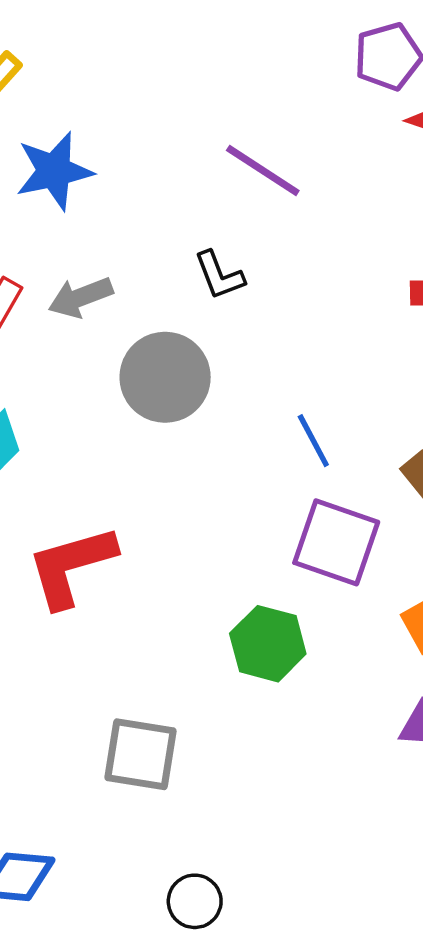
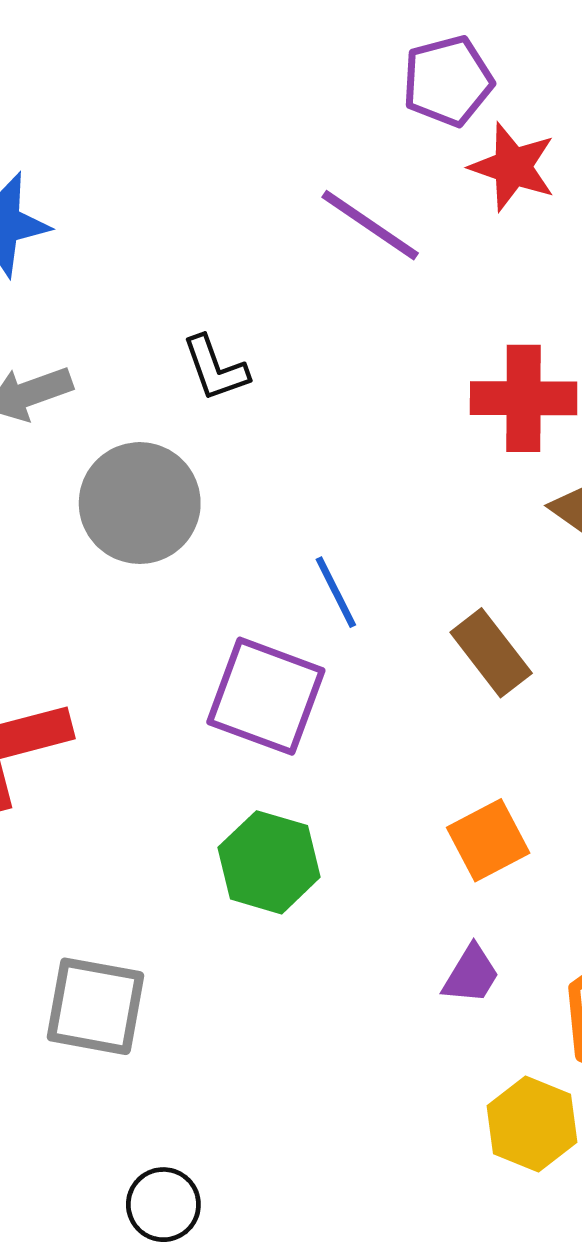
purple line: (263, 170) -> (370, 225), moved
purple square: (336, 542) -> (266, 696), moved

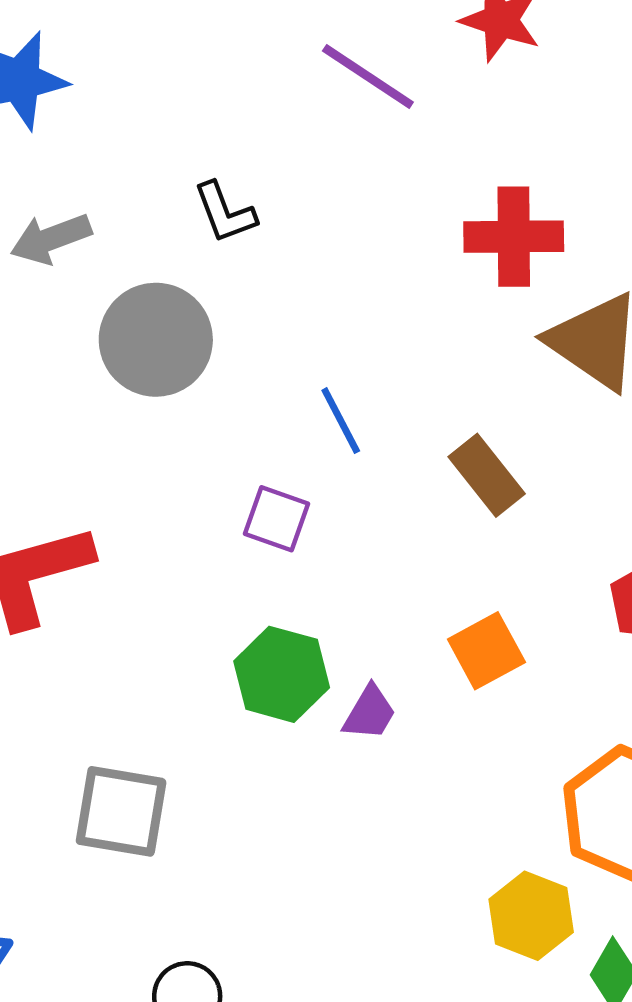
purple square: (266, 696) -> (276, 519), size x0.6
purple trapezoid: (471, 975) -> (370, 713), moved

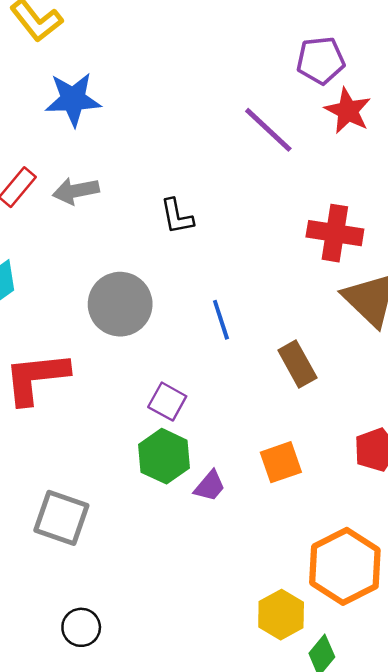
black L-shape: (225, 213) -> (177, 216), moved
gray circle: (156, 340) -> (120, 304), moved
purple square: (276, 519) -> (167, 402), moved

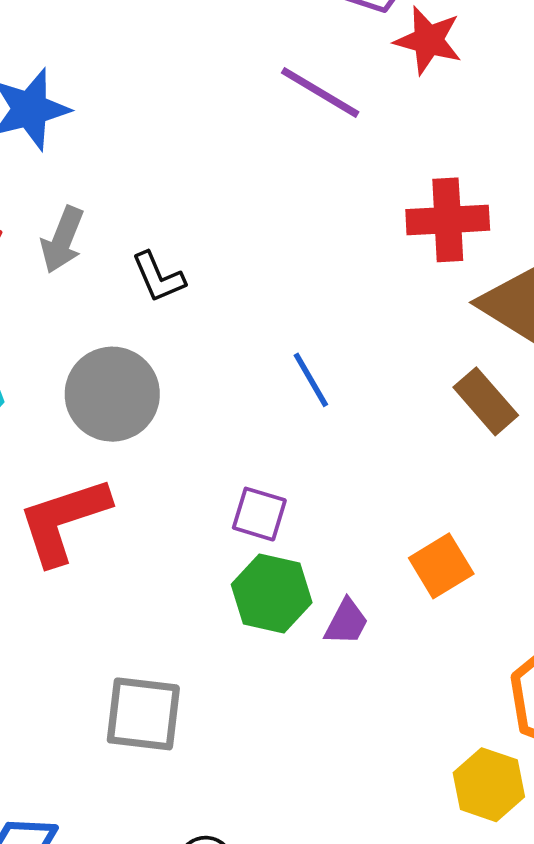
gray arrow: (76, 191) -> (62, 240), turned -45
black L-shape: (177, 216) -> (158, 277), moved
gray circle: (120, 304) -> (112, 394), moved
brown rectangle: (297, 364) -> (486, 401), moved

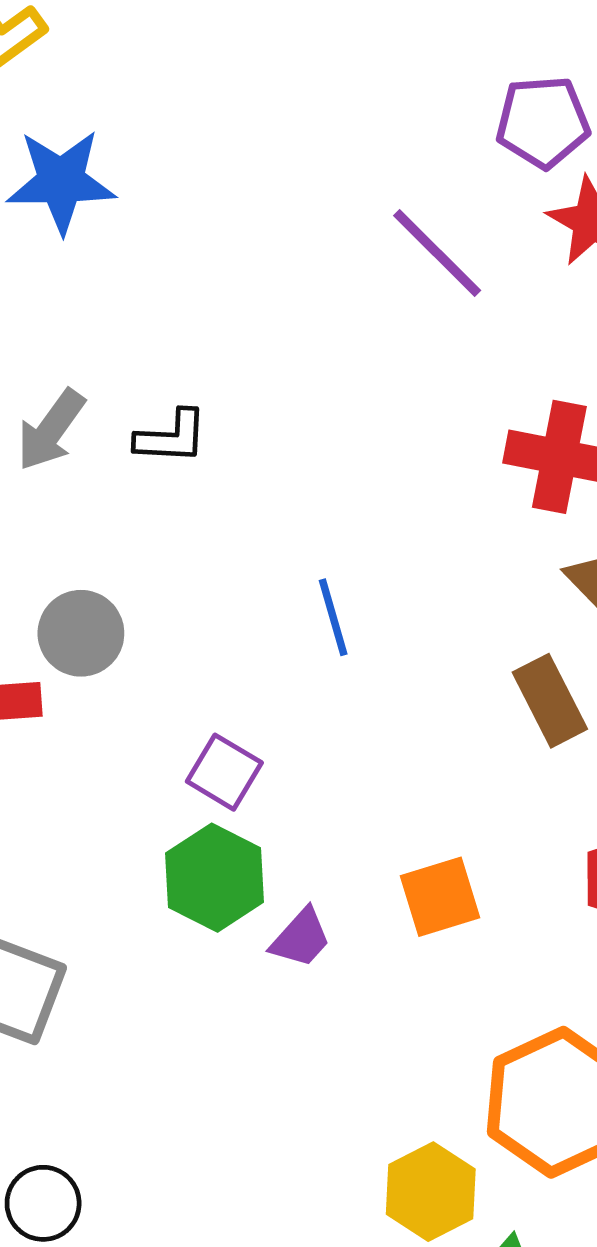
gray arrow: (62, 240) -> (51, 430), moved
black L-shape: (158, 277) -> (171, 437), turned -78
gray circle: (112, 394) -> (81, 633), moved, size x0.7

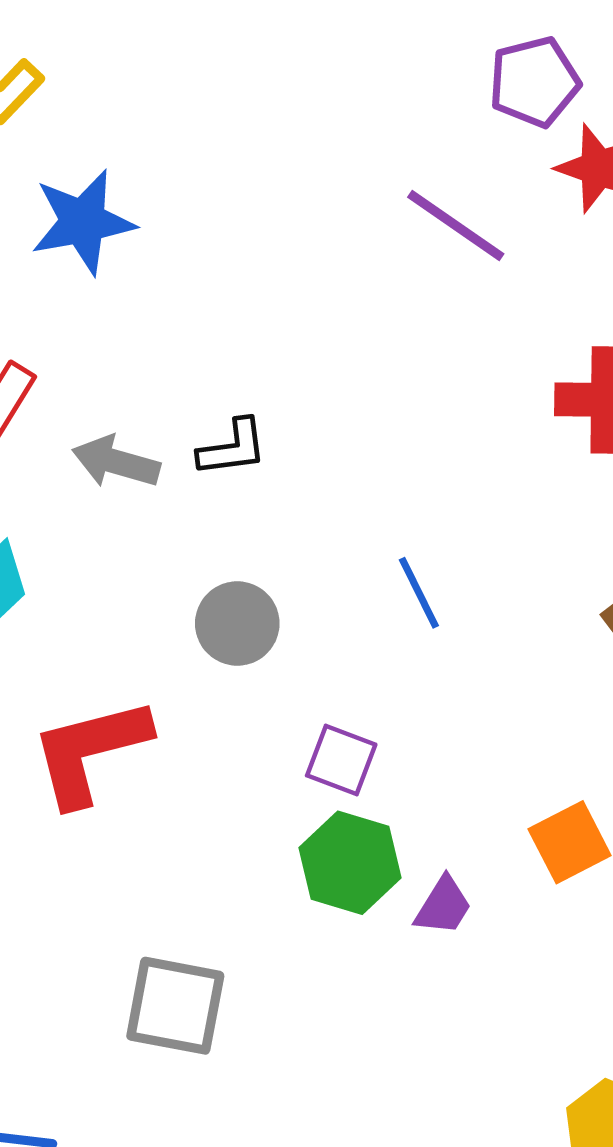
gray arrow: (51, 430) -> (116, 462), turned 80
gray circle: (81, 633) -> (237, 623), moved

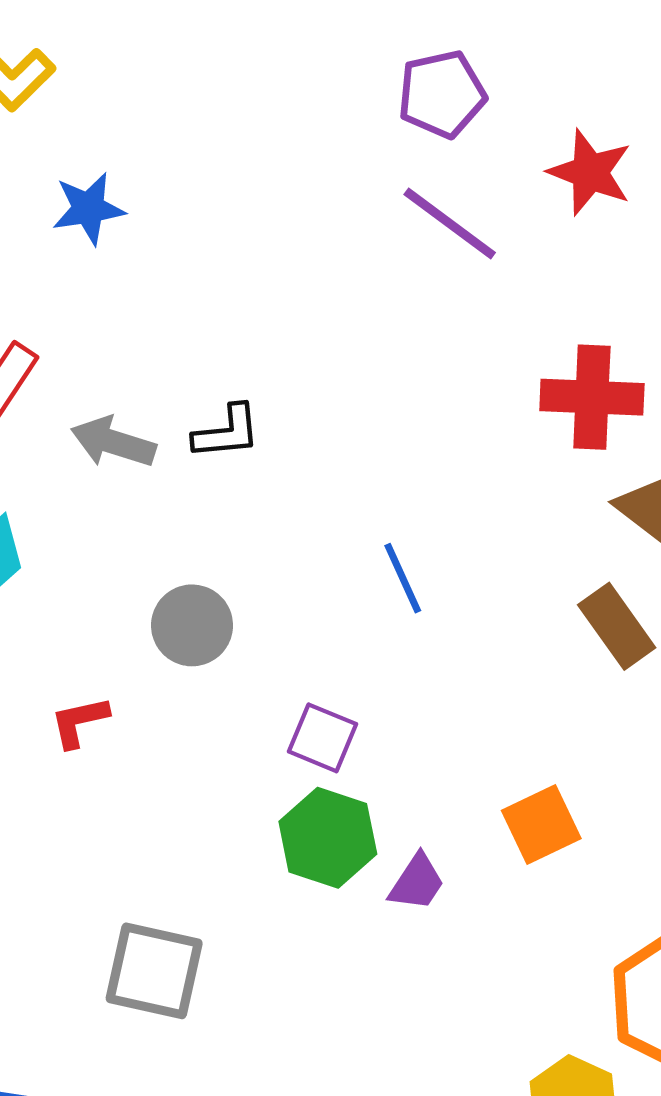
purple pentagon: (534, 82) -> (442, 94), moved
blue star: (83, 222) -> (88, 208), size x0.7
gray circle: (237, 623) -> (192, 625), moved
red L-shape: (90, 751) -> (79, 722), size x0.5

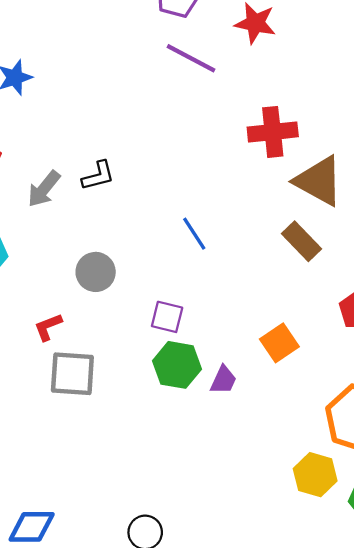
gray arrow: (113, 442) -> (44, 189), turned -60
gray square: (154, 971) -> (72, 374), moved

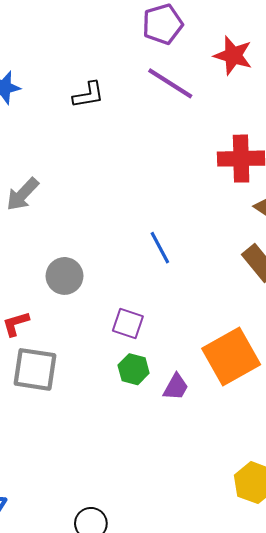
black L-shape: (98, 176) -> (88, 95), moved
orange square: (279, 343) -> (231, 356), size x1.6
green hexagon: (177, 365) -> (134, 369), size x0.7

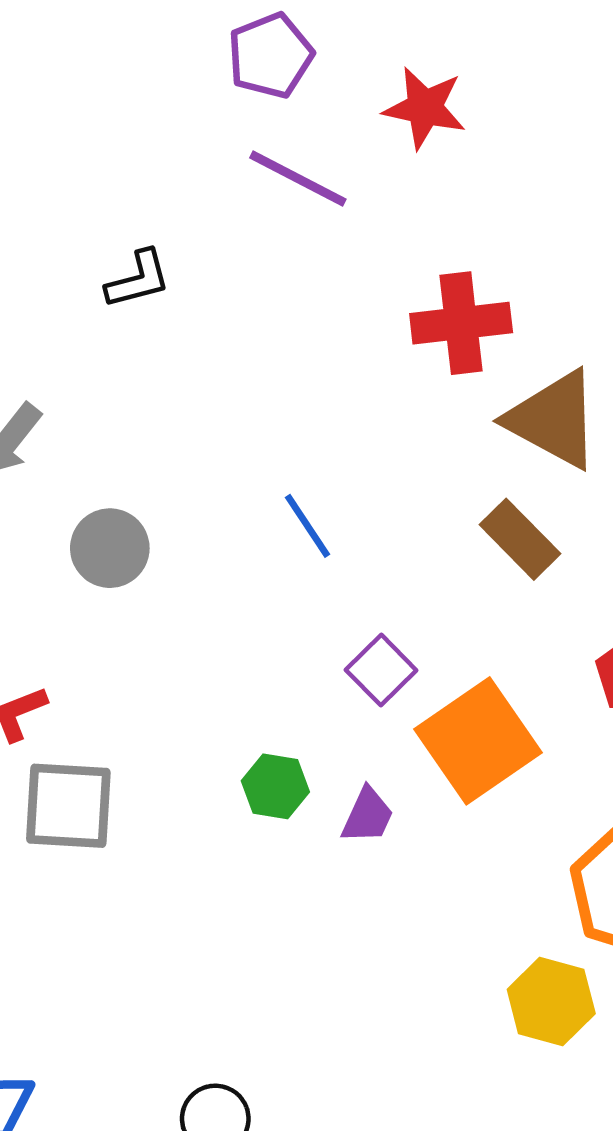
black L-shape: (88, 95) -> (138, 279), moved
gray circle: (65, 276) -> (110, 548), moved
purple square: (128, 324) -> (381, 670), moved, turned 32

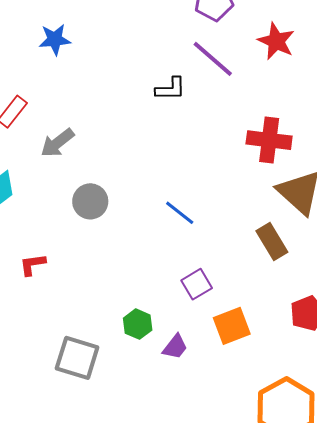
black L-shape: (138, 279) -> (171, 89), moved
blue line: (307, 526) -> (180, 213), turned -32
orange square: (478, 741) -> (232, 326), size x0.7
gray square: (68, 806) -> (77, 358), moved

